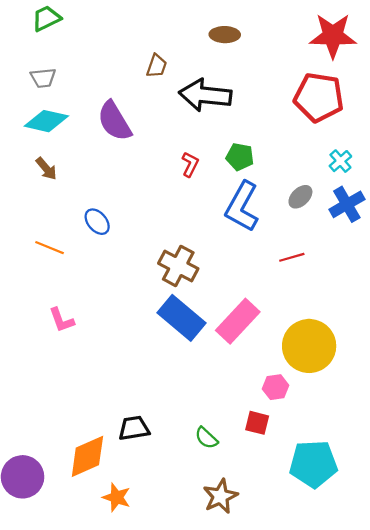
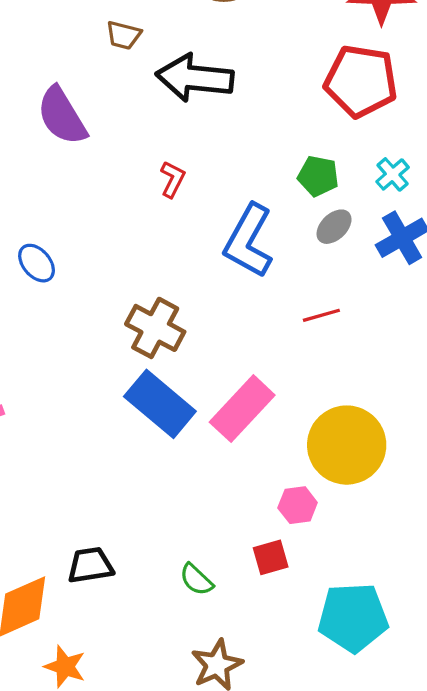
brown trapezoid: (157, 66) -> (124, 35), turned 85
green pentagon: (240, 157) -> (318, 176), moved
red square: (257, 423) -> (271, 557), turned -30

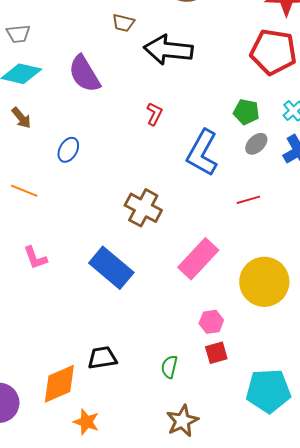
blue ellipse: (37, 263) -> (68, 150), moved, turned 70
blue rectangle: (160, 404) -> (111, 268), moved
pink hexagon: (298, 505) -> (211, 322), moved
green semicircle: (196, 580) -> (169, 367), turned 60

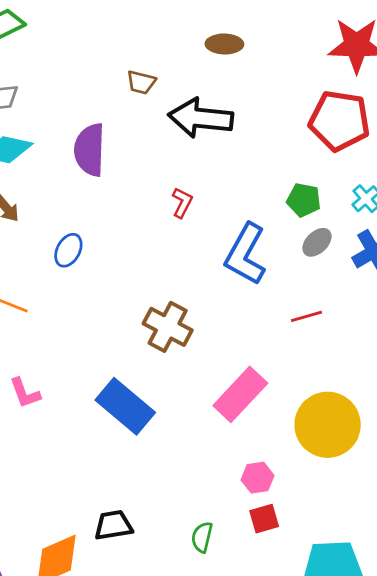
purple semicircle: (84, 74) -> (90, 150), turned 33

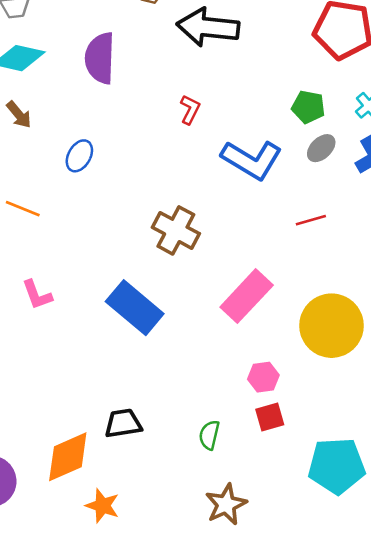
blue L-shape: (246, 254) -> (252, 160), turned -88

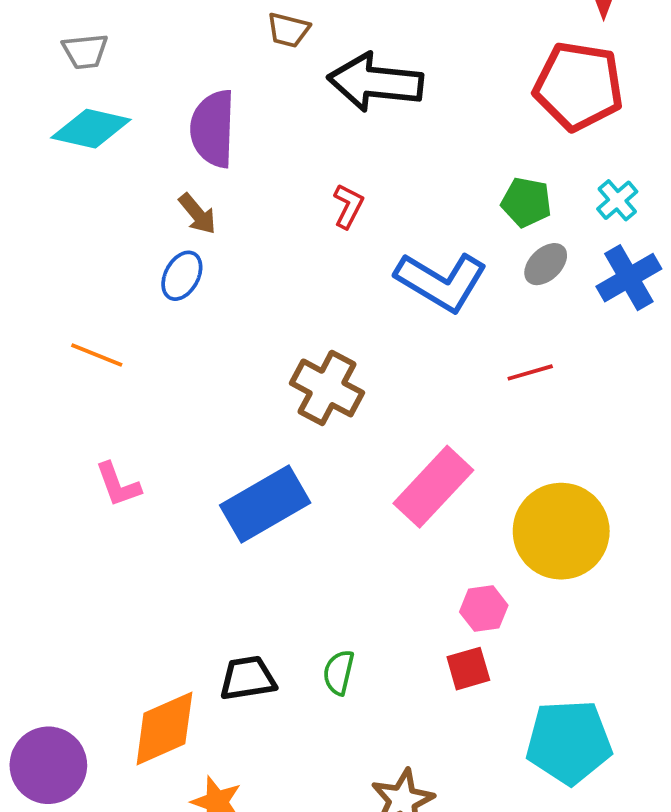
brown arrow: (19, 115) -> (197, 214), moved
blue rectangle: (135, 308) -> (265, 504), turned -70
pink hexagon: (263, 377) -> (484, 609), moved
green semicircle: (209, 435) -> (339, 672), moved

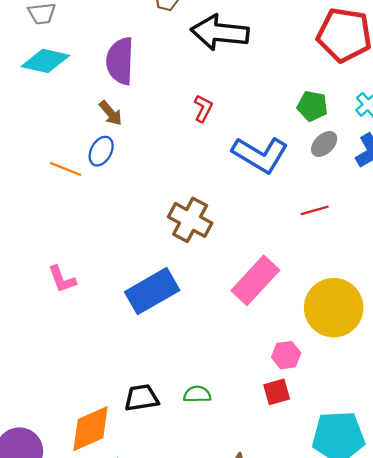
orange line: (97, 355) -> (66, 169), moved
green semicircle: (339, 672) -> (197, 394), turned 76

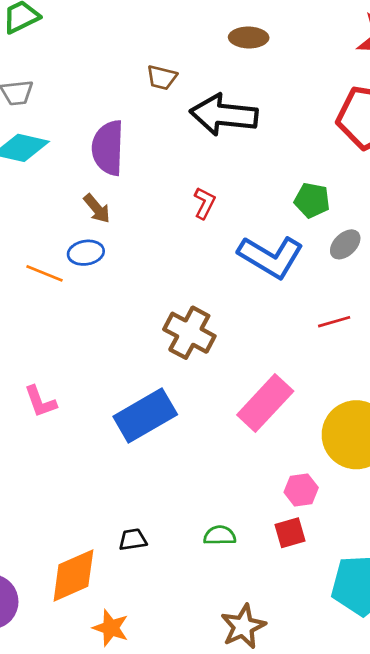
green pentagon: (312, 106) -> (312, 200), moved
blue ellipse: (101, 151) -> (86, 253), turned 52
green semicircle: (197, 394) -> (220, 535), moved
black trapezoid: (141, 398) -> (133, 540), size x0.7

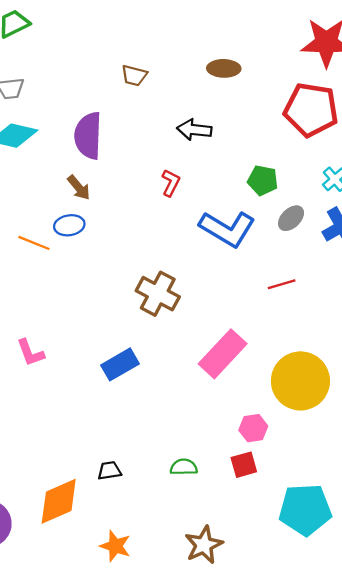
brown ellipse: (249, 37) -> (224, 68), moved
black arrow: (224, 115) -> (194, 130), moved, size x0.6
blue rectangle: (145, 415) -> (120, 364), size x0.7
orange star: (111, 628) -> (115, 546), moved

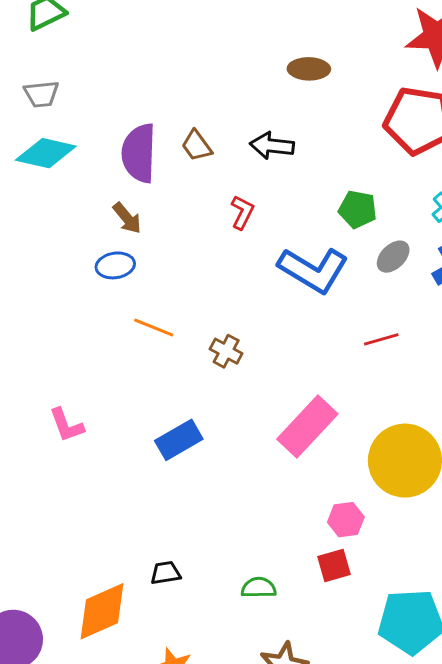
brown trapezoid: (134, 75) -> (197, 146), moved, turned 40
orange line: (34, 243) -> (154, 328), moved
brown cross: (158, 294) -> (226, 351), size x0.6
green semicircle: (184, 467) -> (259, 588), moved

